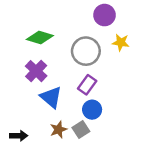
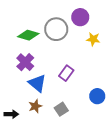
gray circle: (86, 51) -> (56, 29), moved
blue circle: (92, 110) -> (97, 96), moved
brown star: (58, 130) -> (35, 106), moved

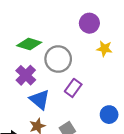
gray circle: (56, 29) -> (58, 59), moved

